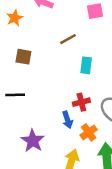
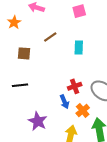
brown line: (68, 39) -> (50, 37), moved
cyan rectangle: (86, 65) -> (79, 47), moved

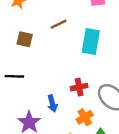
cyan rectangle: (79, 47) -> (91, 42), size x1.5
blue arrow: (64, 102) -> (52, 103), moved

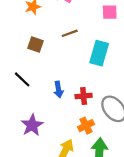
black line: (14, 76) -> (22, 79), turned 36
blue arrow: (52, 103) -> (58, 90), moved

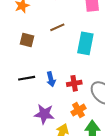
black line: (22, 79) -> (27, 78), moved, turned -49
purple star: (32, 125) -> (44, 114), moved, turned -30

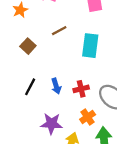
brown square: (27, 40) -> (28, 46), turned 32
black line: (27, 78) -> (30, 87), turned -49

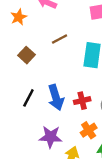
blue arrow: (56, 86) -> (56, 97), size x1.5

